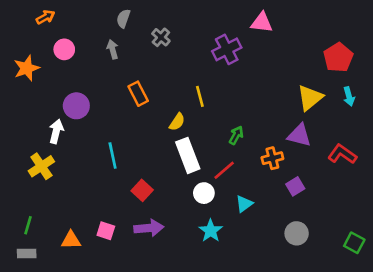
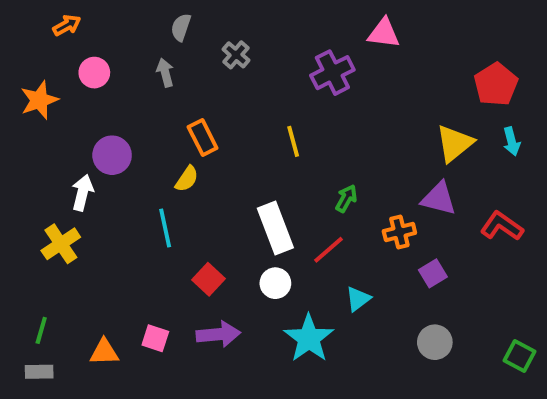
yellow semicircle: (177, 122) -> (187, 179), moved
white circle: (204, 193) -> (275, 283), moved
cyan star: (211, 231) -> (309, 338), size x1.4

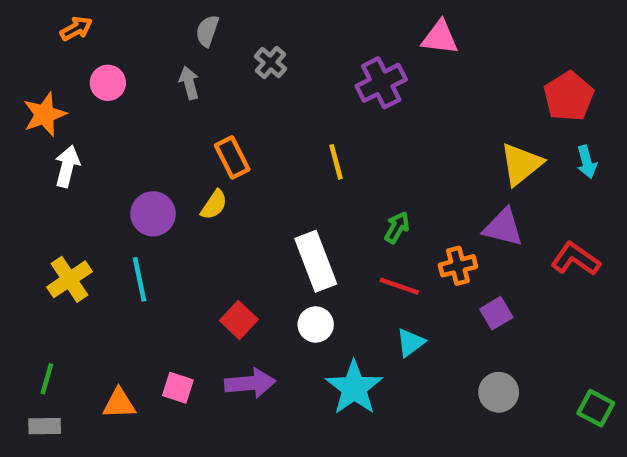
purple circle: (112, 155) -> (153, 214), moved
white arrow: (82, 193) -> (67, 166), moved
cyan line: (165, 228) -> (139, 279), moved
red line: (329, 250) -> (399, 286), moved, turned 60

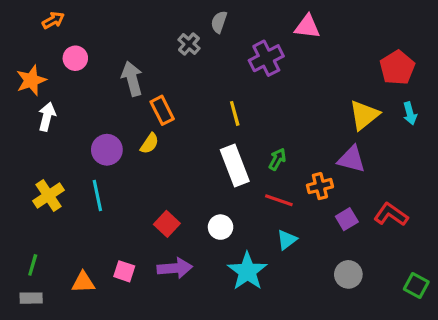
gray semicircle: (207, 31) -> (219, 22), moved
gray arrow: (189, 83) -> (132, 79), moved, size x1.5
red L-shape: (575, 259) -> (391, 214), moved
white rectangle: (316, 261) -> (235, 166), moved

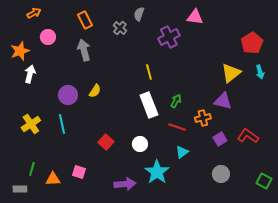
orange rectangle: (162, 110) -> (85, 20), moved
green line: (33, 265) -> (32, 169), moved
purple arrow: (175, 268) -> (125, 184), moved

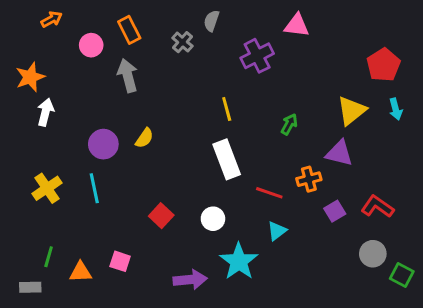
pink circle: (48, 37) -> (91, 45), moved
green arrow: (176, 101) -> (289, 124), moved
gray circle: (221, 174) -> (373, 254), moved

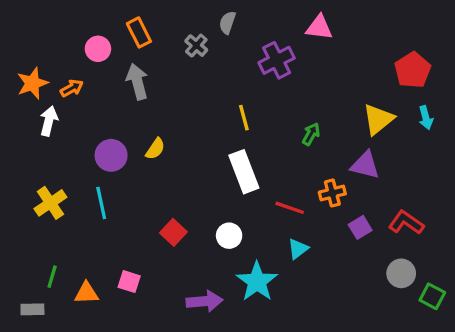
orange arrow: (52, 19) -> (72, 88), moved

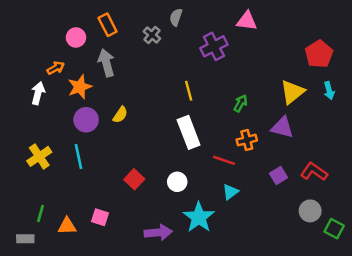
orange star: (32, 83) -> (80, 87), moved
orange cross: (332, 193) -> (247, 140), moved

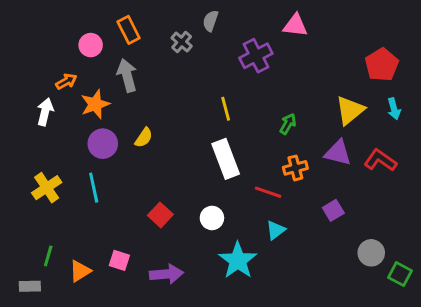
red L-shape: (314, 172) -> (380, 160), moved
orange triangle: (67, 226) -> (80, 271), turned -30
purple arrow: (158, 232) -> (166, 274), moved

